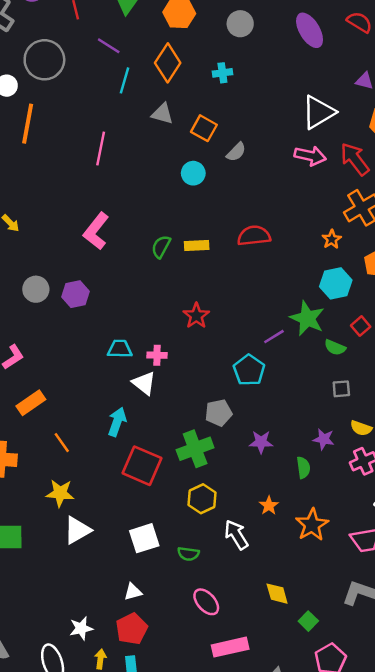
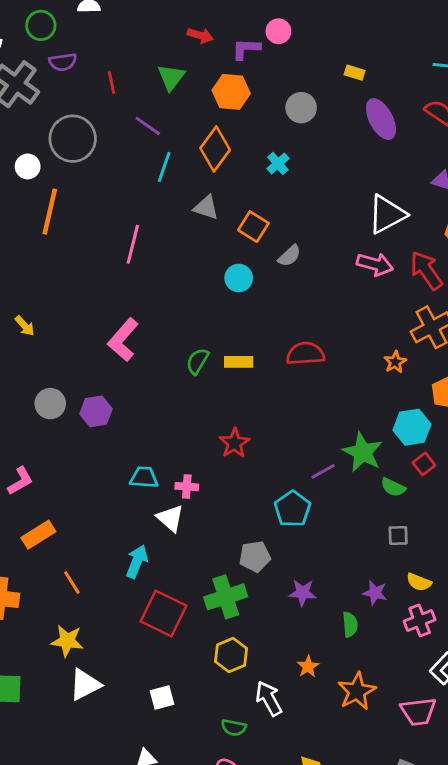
cyan cross: (222, 73) -> (278, 164), turned -36
cyan hexagon: (336, 283) -> (412, 427), moved
white square: (144, 538) -> (162, 698), size x0.7
green semicircle: (188, 554) -> (234, 728), moved

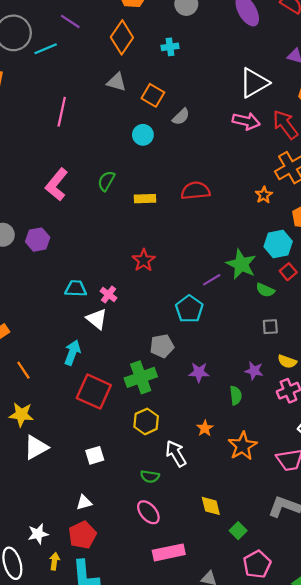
cyan cross: (278, 164) -> (170, 47), turned 35
cyan line: (164, 167) -> (46, 49), moved, turned 50
green semicircle: (197, 361) -> (106, 181), moved
pink cross: (187, 487) -> (109, 294), turned 35

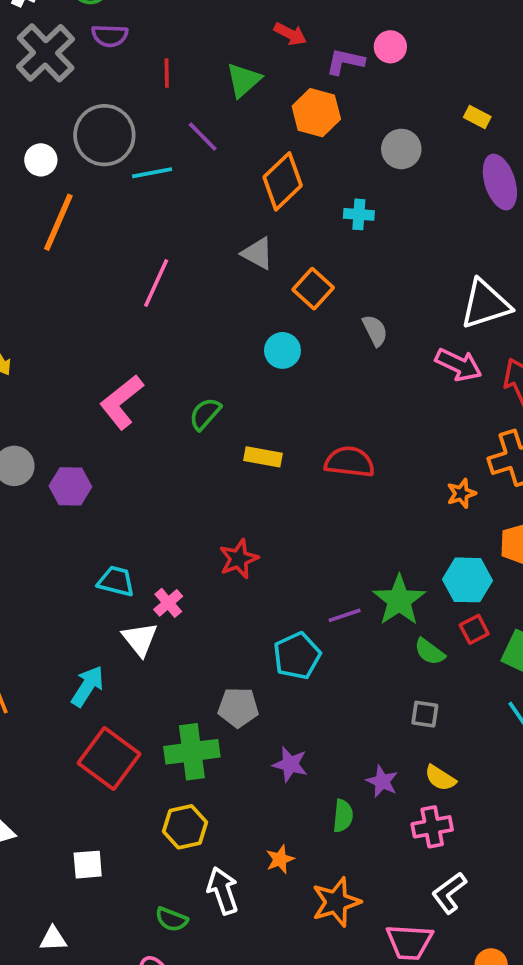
gray semicircle: (181, 117) -> (375, 330), moved, turned -84

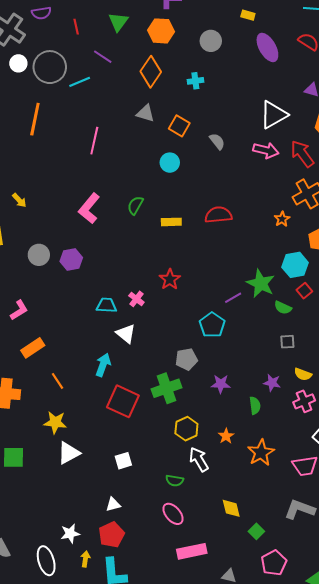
white circle: (41, 160) -> (18, 63), moved
pink cross: (168, 603) -> (136, 299), moved
yellow hexagon: (185, 827) -> (186, 429), moved

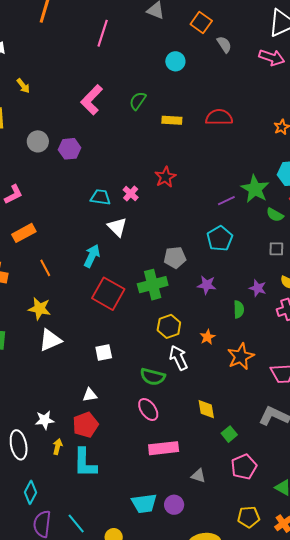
orange square: (179, 126) -> (201, 22), moved
cyan pentagon: (212, 325) -> (220, 238), moved
green semicircle: (175, 481) -> (153, 377), size x1.4

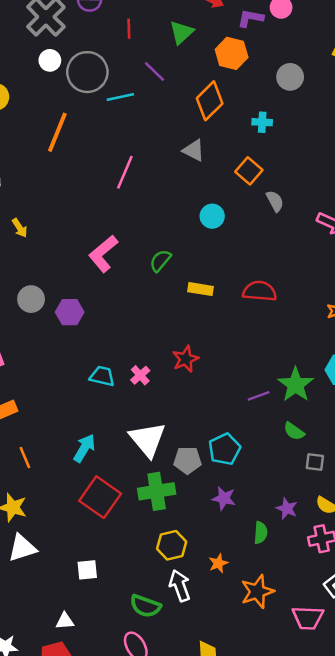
green semicircle: (275, 215) -> (294, 431), moved
white triangle: (117, 227) -> (148, 439), moved, size x1.5
cyan pentagon: (220, 238) -> (224, 449), moved

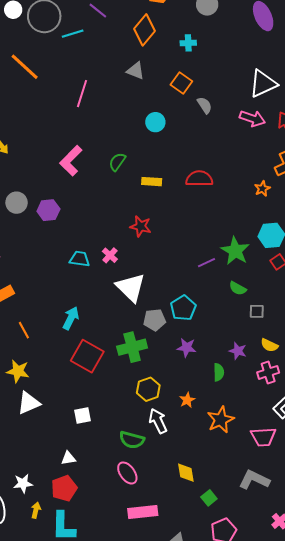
orange line: (57, 132) -> (25, 67), turned -64
red star: (186, 359) -> (141, 226), moved, turned -30
white triangle: (148, 439) -> (131, 287), moved

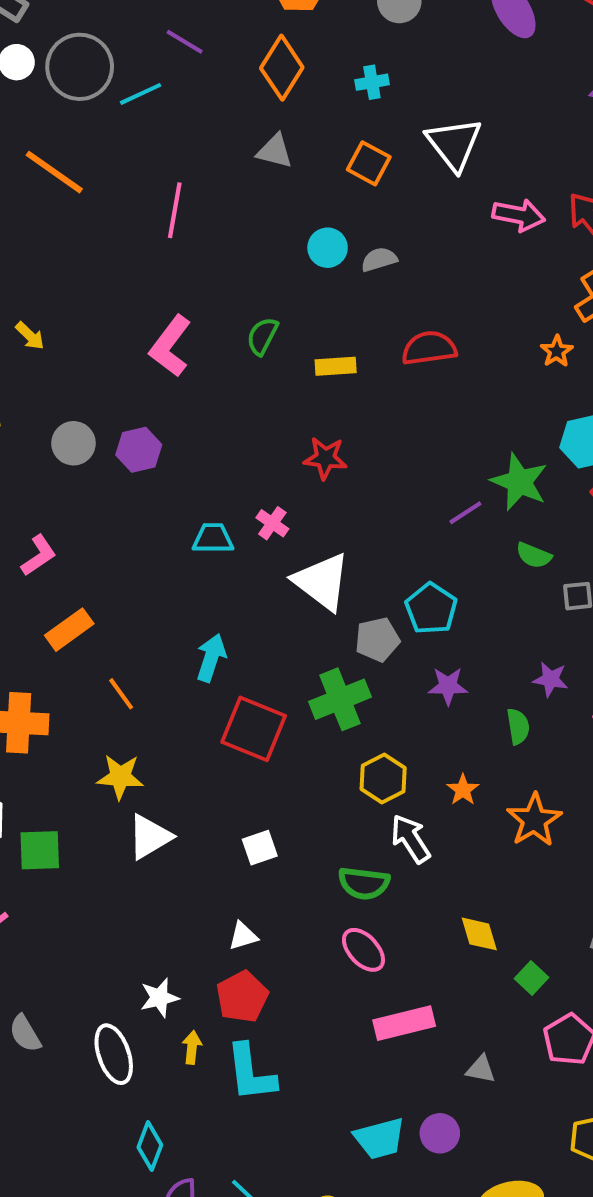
white triangle: (263, 84) -> (454, 144), moved, turned -36
gray semicircle: (205, 105) -> (379, 259), moved, turned -66

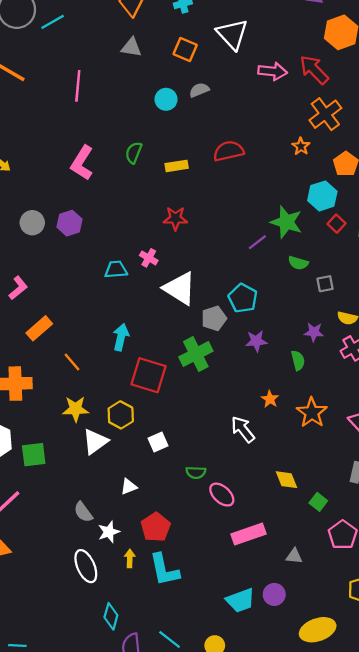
gray semicircle: (379, 259) -> (199, 90), moved
yellow hexagon: (383, 778) -> (121, 415), moved
green semicircle: (364, 883) -> (196, 472), moved, size x0.7
white triangle: (243, 936) -> (129, 487), moved
gray semicircle: (25, 1033) -> (83, 512), moved

